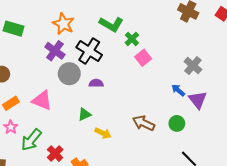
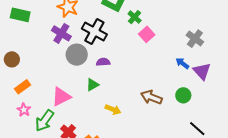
pink triangle: (42, 100) -> (61, 97), moved, turned -45
green triangle: (84, 114) -> (92, 85), moved

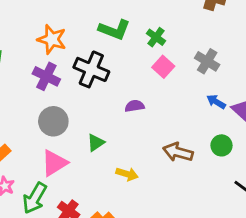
green cross: (135, 17) -> (156, 37), moved
gray cross: (195, 39) -> (207, 61), moved
gray circle: (77, 55) -> (53, 121), moved
purple semicircle: (103, 62) -> (135, 106), moved

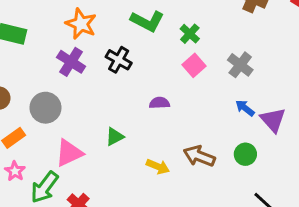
black cross: (91, 69) -> (119, 60), size x0.7
gray circle: (53, 121) -> (45, 108), moved
yellow arrow: (127, 174) -> (158, 167), moved

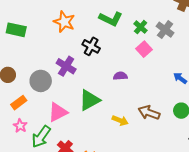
purple cross: (71, 62) -> (66, 66), moved
gray cross: (240, 65) -> (165, 30), moved
green triangle: (115, 137) -> (89, 100), size x1.6

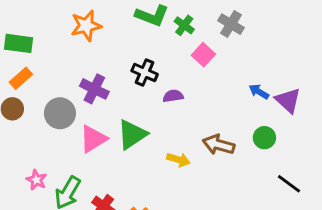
orange star: (64, 22) -> (86, 26), turned -30
green cross: (141, 27) -> (184, 25), moved
black cross: (91, 46) -> (145, 72), moved
orange rectangle: (19, 103) -> (21, 78), moved
pink triangle: (58, 112) -> (93, 139), moved

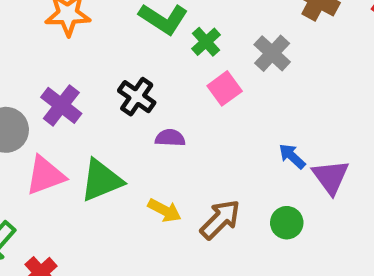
brown arrow: (219, 145) -> (220, 219), turned 108
yellow arrow: (178, 160) -> (164, 210), moved

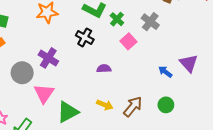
black cross: (137, 97) -> (85, 37), moved
pink triangle: (45, 175) -> (44, 93), turned -30
purple triangle: (331, 177) -> (189, 63), moved
green triangle: (101, 180) -> (68, 112), moved

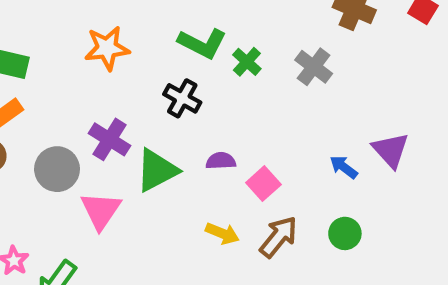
pink square: (128, 41) -> (263, 184), moved
green triangle: (68, 112) -> (157, 170), moved

